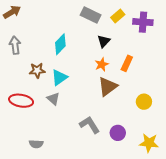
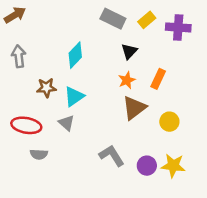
yellow circle: (144, 102) -> (169, 122), moved
yellow star: (149, 143) -> (173, 166), moved
gray semicircle: (36, 144) -> (39, 154), moved

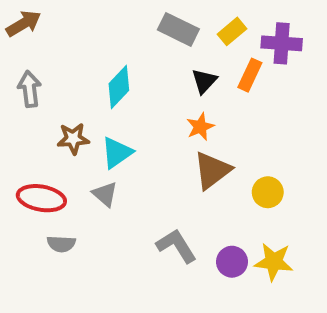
orange rectangle: (158, 79) -> (250, 75), moved

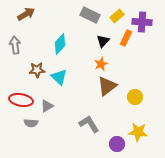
brown arrow: (24, 23) -> (26, 14), moved
cyan triangle: (117, 153) -> (59, 77), turned -42
gray triangle: (105, 194) -> (47, 106), moved, turned 48
purple circle: (232, 262) -> (117, 144), moved

